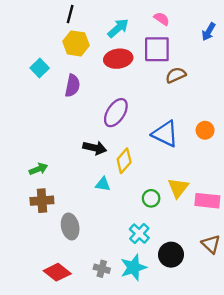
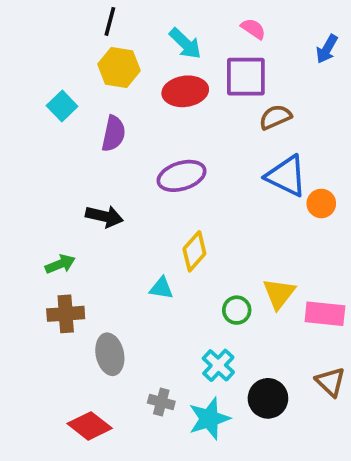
cyan arrow: (118, 28) -> (185, 44), turned 85
purple ellipse: (116, 113) -> (182, 176), turned 40
blue triangle: (165, 134) -> (286, 176), moved
black arrow: (95, 148) -> (104, 216), moved
gray cross: (102, 269) -> (161, 402), moved

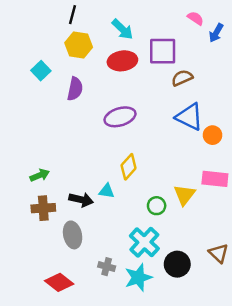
pink semicircle: (253, 29) -> (195, 18), moved
black arrow: (104, 216) -> (81, 200), moved
pink rectangle: (325, 314) -> (215, 179), moved
cyan cross: (218, 365) -> (144, 242), size x1.4

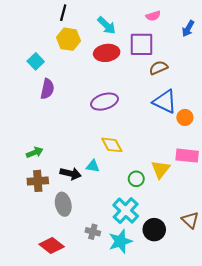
pink semicircle: (195, 18) -> (153, 16), moved, turned 128
purple semicircle: (75, 89) -> (47, 89), moved
yellow diamond: (129, 167) -> (112, 145), turned -70

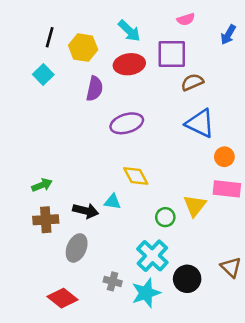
black line: (63, 13) -> (50, 37), moved
purple semicircle: (47, 89) -> (95, 89), moved
orange circle: (185, 117) -> (224, 157), moved
gray ellipse: (63, 204) -> (77, 248), turned 35

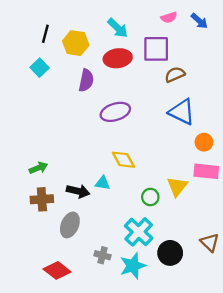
blue arrow: (228, 35) -> (199, 21), moved, turned -78

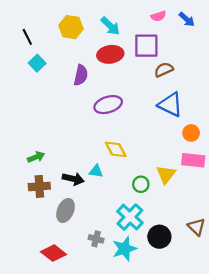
black line: (45, 34) -> (27, 37), moved, turned -42
yellow hexagon: (76, 43) -> (71, 27), moved

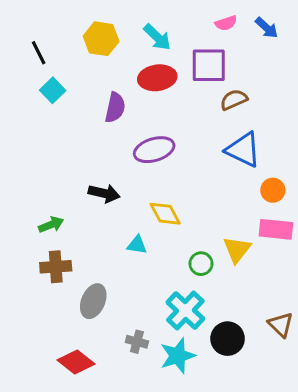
black arrow: (73, 179) -> (104, 193), moved

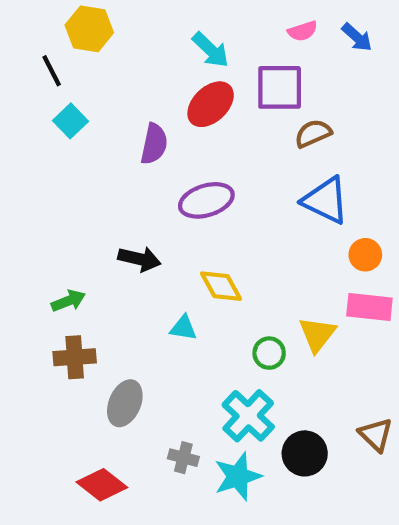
yellow hexagon: (101, 39) -> (89, 29), moved
red ellipse: (157, 78) -> (211, 104), turned -36

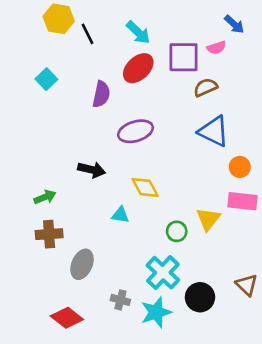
pink semicircle: (303, 31) -> (216, 48), moved
black line: (52, 71) -> (88, 34), moved

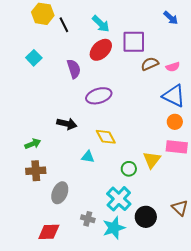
pink semicircle: (216, 48) -> (173, 67), moved
purple semicircle: (101, 94) -> (74, 69), turned -30
blue triangle: (214, 131) -> (174, 96), moved
red diamond: (67, 318) -> (49, 232), turned -40

